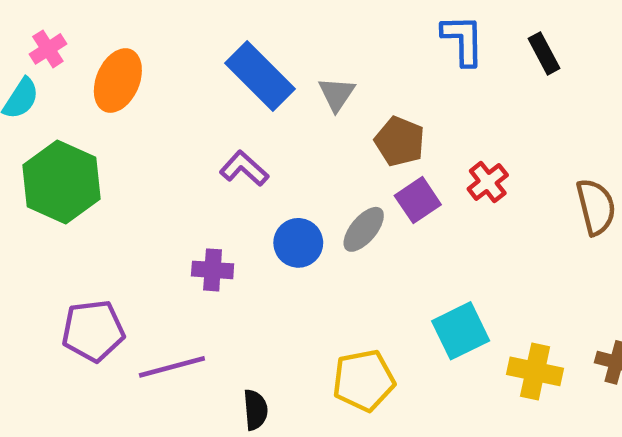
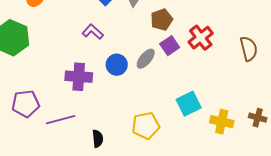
brown pentagon: (400, 141) -> (162, 20), turned 30
red cross: (488, 182) -> (201, 38), size x1.4
purple cross: (213, 270) -> (79, 77), size x1.5

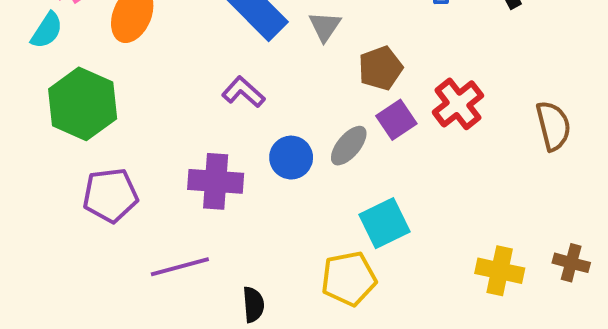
purple pentagon: (26, 104) -> (110, 195), moved
cyan square: (189, 104) -> (384, 223), moved

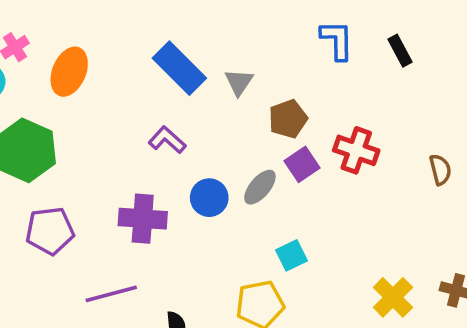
red cross: (458, 104) -> (356, 150), turned -33
brown semicircle: (553, 126) -> (440, 170), size x0.7
cyan square: (384, 223) -> (291, 255), size x0.7
yellow cross: (500, 271) -> (393, 297), turned 33

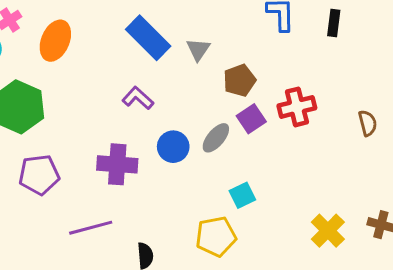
black rectangle: (400, 51) -> (334, 23), turned 35
red cross: (356, 150) -> (297, 107), turned -33

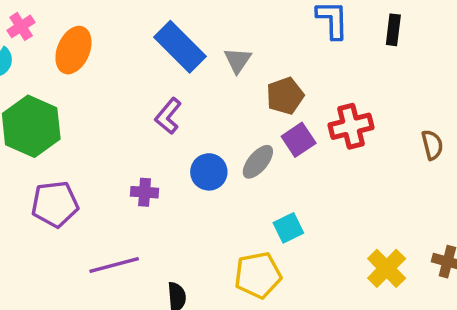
purple L-shape: (138, 98) -> (168, 116), turned -92
purple cross: (117, 164) -> (145, 192), size x0.6

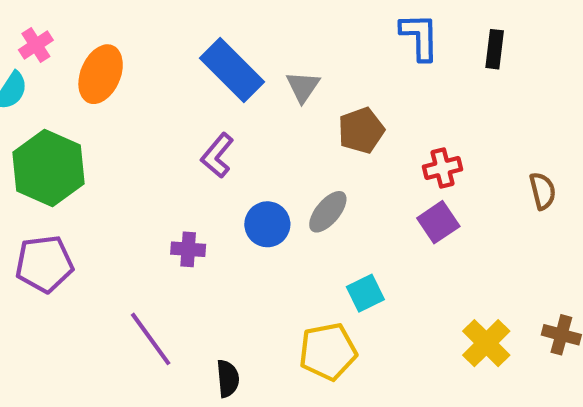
red cross: (351, 126) -> (443, 168), size x0.7
purple square: (299, 140) -> (438, 222), moved
purple pentagon: (55, 204) -> (44, 264), moved
purple line: (114, 265) -> (151, 339), turned 69

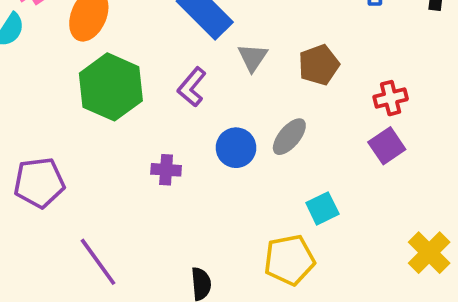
gray triangle: (303, 87) -> (253, 58), moved
green hexagon: (48, 168) -> (111, 87), moved
purple line: (151, 339) -> (98, 262), moved

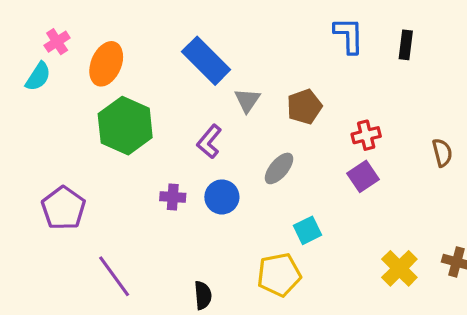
purple L-shape: (192, 87) -> (209, 142), moved
blue circle: (236, 148) -> (222, 197), moved
purple pentagon: (39, 183) -> (63, 208), turned -30

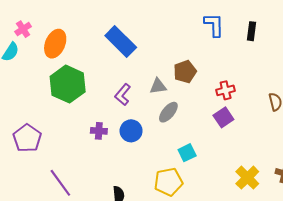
gray triangle: (247, 100) -> (158, 86), moved, turned 48

